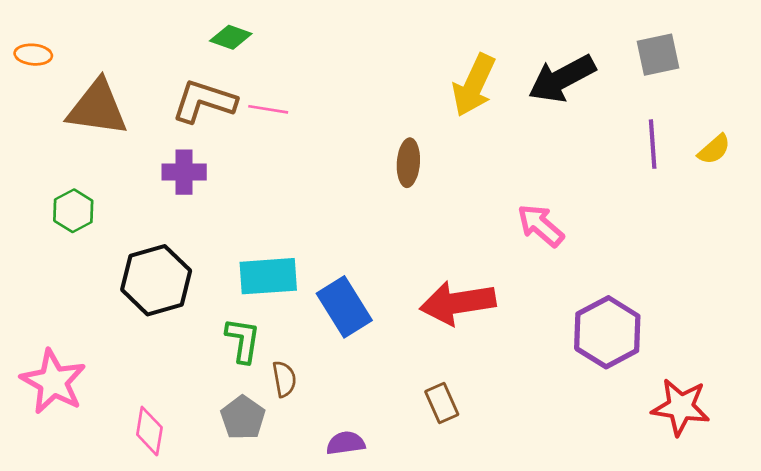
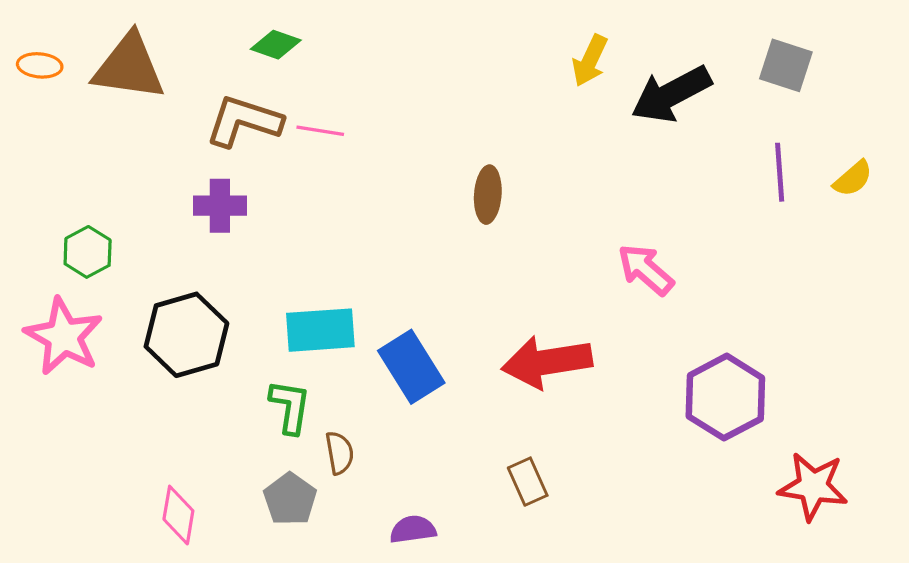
gray square: (658, 55) -> (786, 65), turned 30
yellow arrow: (474, 85) -> (590, 61), moved, size x0.7
brown triangle: (97, 108) -> (129, 67), moved
pink star: (53, 382) -> (64, 336), moved

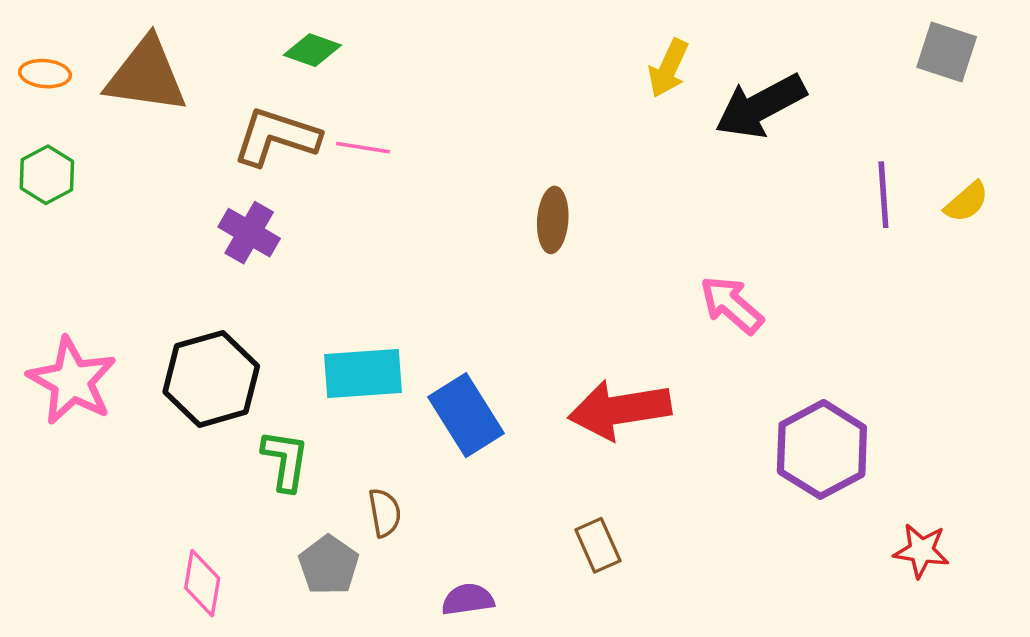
gray square: (786, 65) -> (947, 52), moved
purple cross: (220, 206) -> (249, 233), turned 30
green hexagon: (88, 252) -> (47, 175), moved
green L-shape: (290, 407) -> (285, 460), moved
red star: (813, 486) -> (921, 551), size x0.7

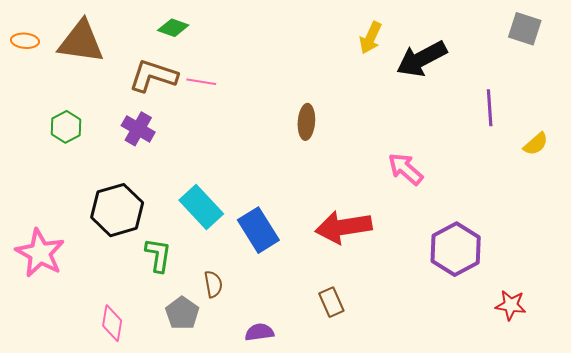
green hexagon: (47, 175) -> (66, 127), moved
yellow semicircle: (967, 202) -> (536, 144), moved
cyan rectangle: (363, 374) -> (201, 207), turned 51
pink star: (72, 381) -> (40, 253), moved

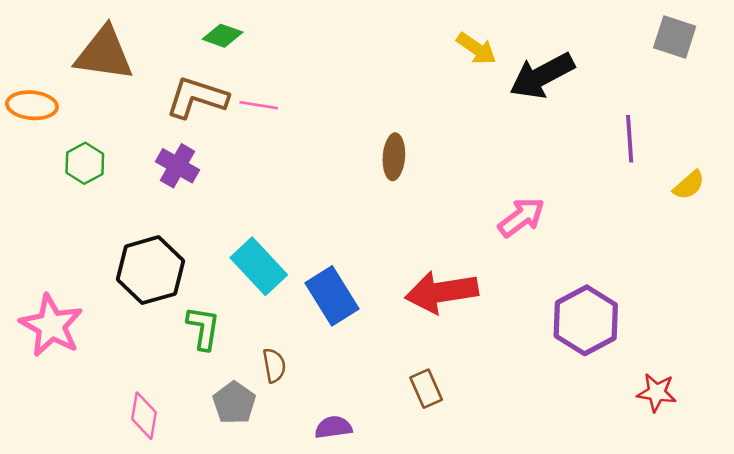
yellow arrow: (371, 38) -> (476, 49), turned -80
orange ellipse: (25, 41) -> (32, 105), moved, size x1.4
pink arrow: (406, 169) -> (521, 217), turned 102

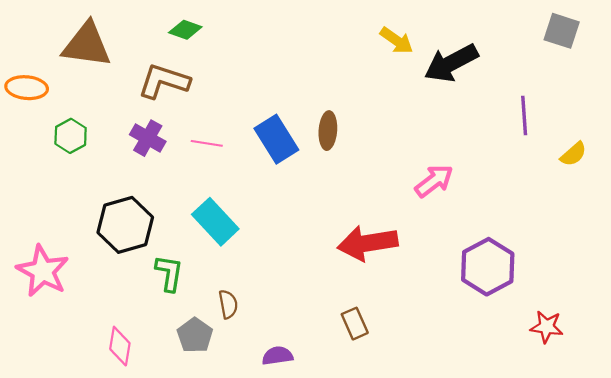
pink line: (259, 105) -> (207, 143), moved
blue rectangle: (332, 296) -> (276, 139), moved

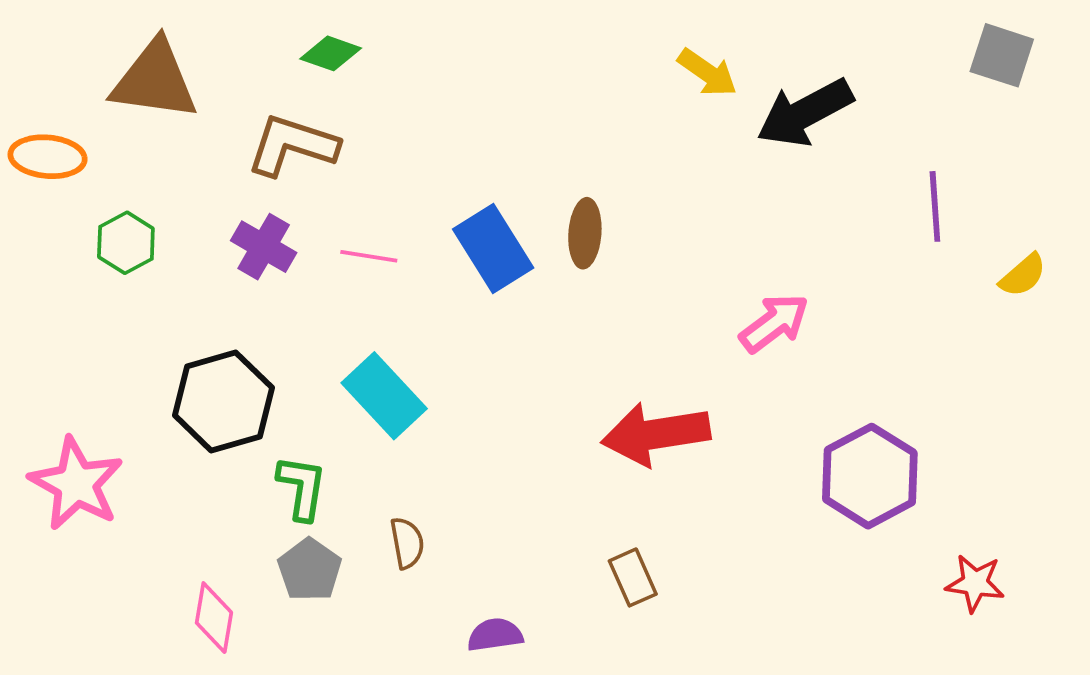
gray pentagon: (195, 335) -> (310, 570), moved

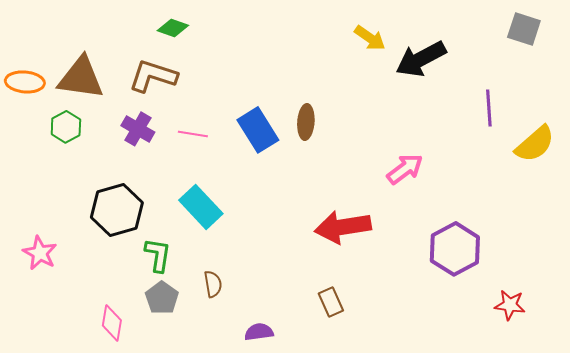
brown triangle: (155, 80) -> (81, 78), moved
yellow semicircle: (1023, 275) -> (535, 144), size x1.6
pink star: (76, 484) -> (40, 253), size x0.7

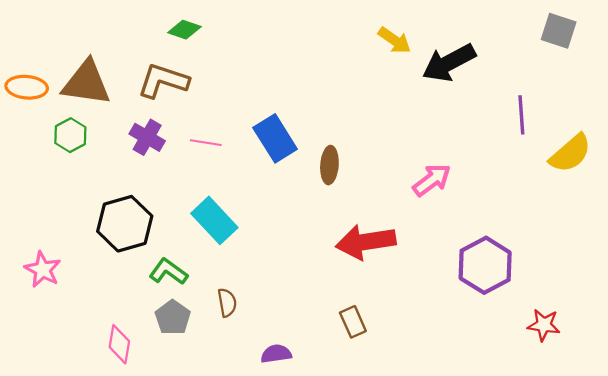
brown ellipse: (306, 122) -> (329, 165), moved
green L-shape: (158, 255) -> (168, 272), turned -63

